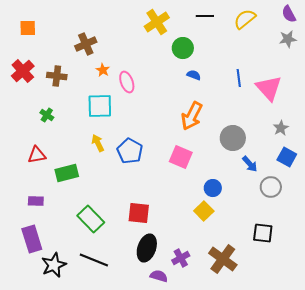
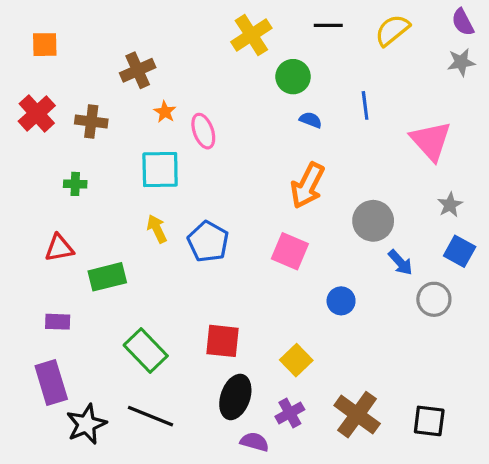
blue line: (239, 78) -> (365, 105), moved
green cross: (47, 115) -> (75, 184), turned -32
yellow square: (204, 211) -> (296, 360), moved
black square: (263, 233) -> (429, 421), moved

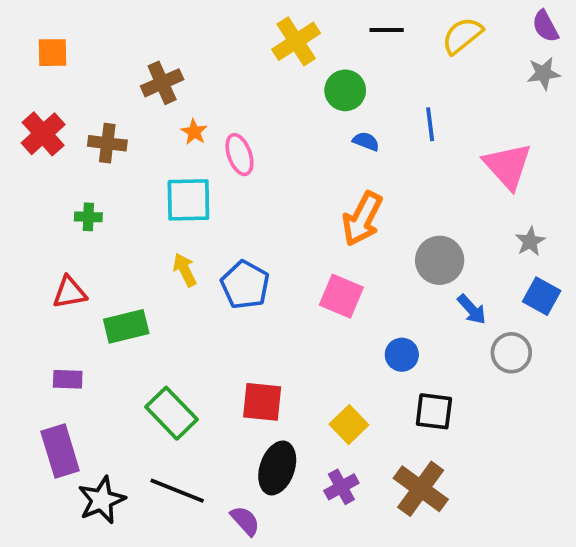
black square: (429, 421) -> (434, 411), moved
purple semicircle: (255, 442) -> (245, 521), moved, turned 32

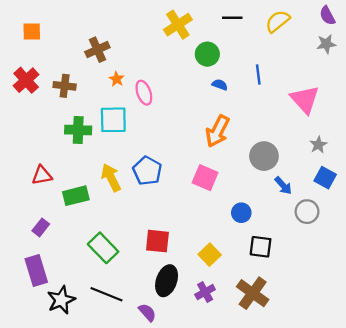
green cross: (88, 217) -> (78, 130), moved, size x1.6
yellow arrow: (185, 270) -> (111, 178), moved, size x1.4
purple rectangle: (68, 379) -> (41, 227), turned -54

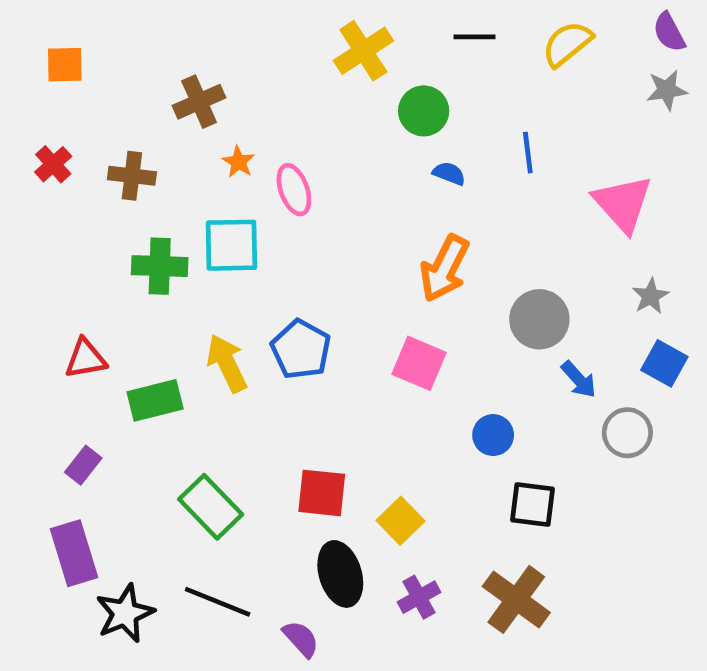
red cross: (26, 80) -> (53, 164), size x0.7
yellow square: (210, 255) -> (400, 521), moved
black ellipse: (167, 281) -> (340, 574), turned -36

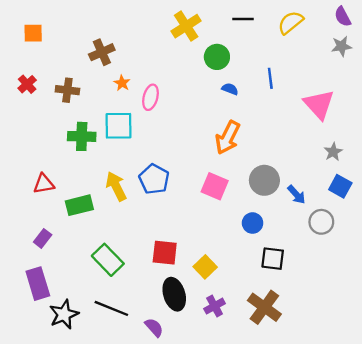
pink ellipse: (294, 190) -> (150, 97), turned 35
gray circle: (539, 319) -> (264, 180), moved

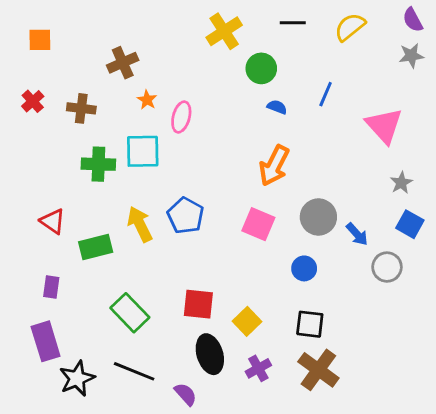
blue line: (270, 78) -> (326, 94), turned 30
red triangle: (44, 184) -> (53, 221), turned 45
purple rectangle: (43, 238) -> (51, 287), turned -30
black square: (273, 259) -> (310, 324), moved

